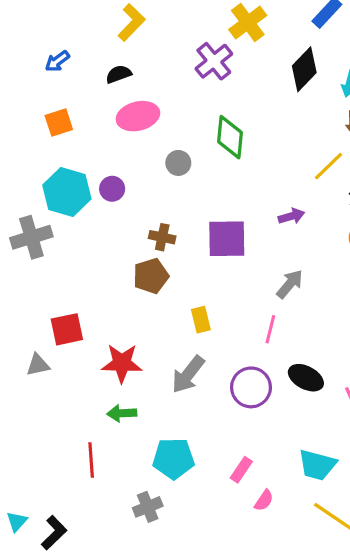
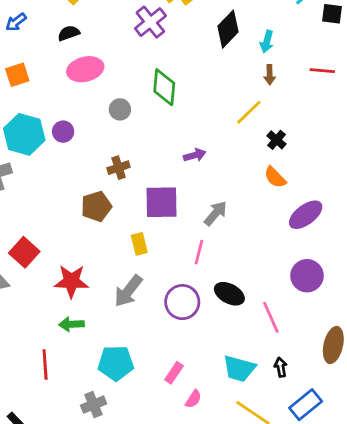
purple arrow: (291, 216) -> (195, 155), moved
brown cross: (162, 237) -> (119, 168), moved, turned -30
purple square: (227, 239) -> (161, 202), moved
red square: (67, 329) -> (24, 252), turned -36

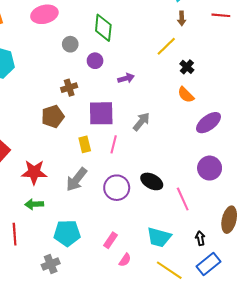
purple circle: (63, 132) -> (95, 61), moved
pink line: (199, 252) -> (114, 144), moved
black arrow: (281, 367) -> (200, 238), moved

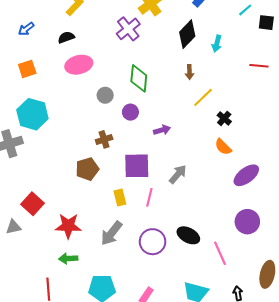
brown arrow: (182, 18) -> (189, 72), moved

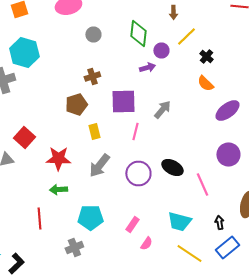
green diamond: (139, 78) -> (138, 34), moved
purple circle: (130, 112) -> (161, 50), moved
yellow rectangle: (120, 197) -> (94, 132), moved

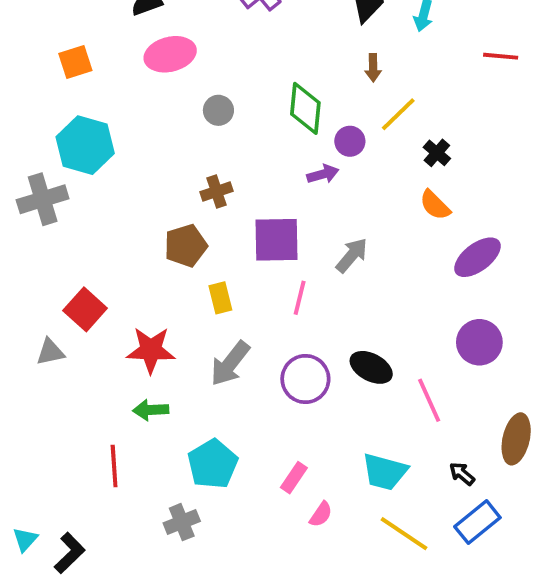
cyan pentagon: (90, 218) -> (213, 464), turned -30
black arrow: (219, 222) -> (462, 474), turned -40

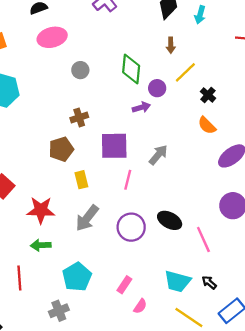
black arrow: (462, 474) -> (209, 282), moved

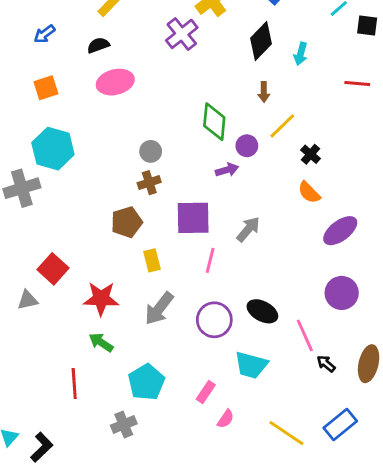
gray circle: (80, 70) -> (151, 151), moved
green arrow: (41, 245) -> (101, 342), turned 36
cyan trapezoid: (177, 281) -> (251, 365), moved
black arrow: (209, 282) -> (326, 364), moved

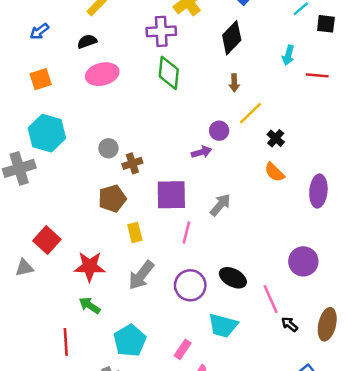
purple cross: (182, 34) -> (161, 31), turned 36
cyan arrow: (301, 54) -> (288, 55), moved
green diamond: (214, 122) -> (169, 73), moved
gray circle: (151, 151) -> (108, 148), moved
purple ellipse: (340, 231) -> (318, 191), moved, turned -48

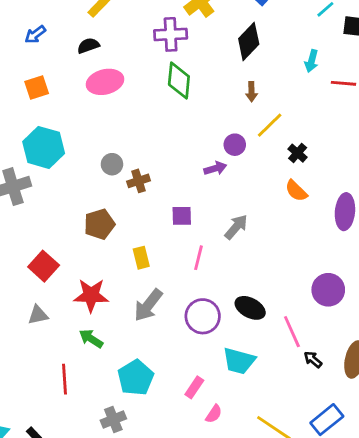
purple square: (171, 195) -> (182, 216), size x0.6
brown pentagon: (112, 199) -> (99, 224), moved
gray triangle: (24, 268) -> (38, 315), moved

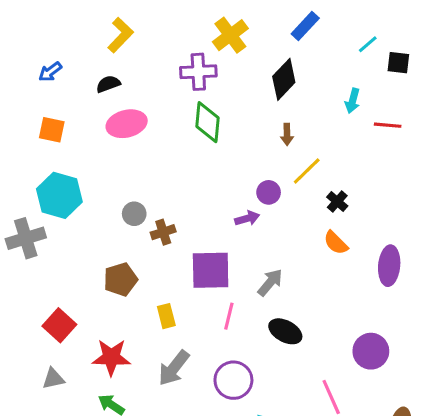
orange square: (37, 87) -> (52, 130), turned 30
purple square: (182, 216) -> (211, 270), size x1.8
black ellipse: (250, 308) -> (285, 331), moved

